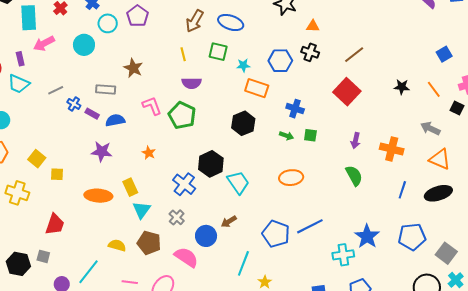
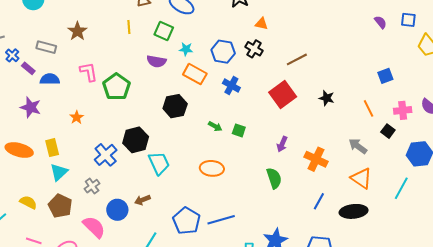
purple semicircle: (192, 83) -> (156, 61), moved
black star: (402, 87) -> (327, 98), moved
blue cross: (295, 109) -> (231, 86), moved

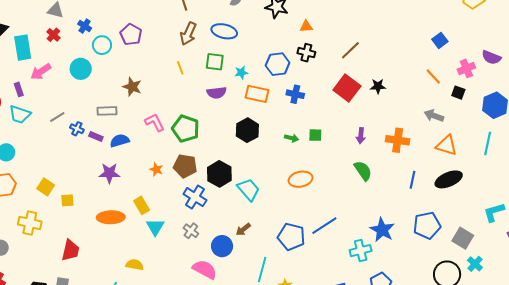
black star: (327, 98) -> (378, 86), moved
brown pentagon: (60, 206) -> (185, 166), moved

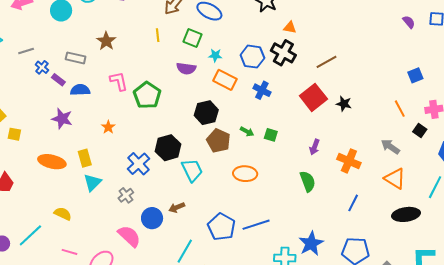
black cross: (306, 53) -> (283, 53), size x1.4
brown pentagon: (185, 166) -> (218, 141), moved
black ellipse: (449, 179) -> (406, 214), moved

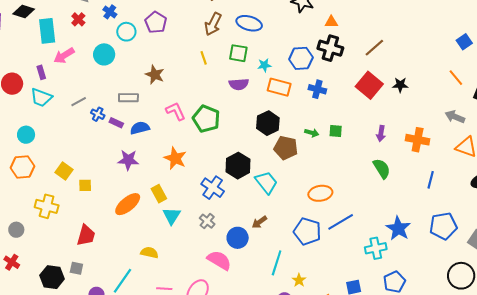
orange star: (108, 127) -> (175, 158), size x1.6
orange ellipse: (52, 162) -> (128, 204), turned -40
orange ellipse: (245, 174) -> (320, 193), moved

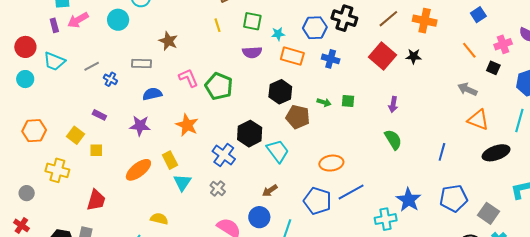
purple rectangle: (41, 72) -> (54, 25), moved
purple rectangle: (116, 123) -> (99, 115), moved
cyan circle: (26, 135) -> (25, 79), moved
orange cross: (418, 140) -> (425, 21), moved
blue circle: (238, 238) -> (259, 217), moved

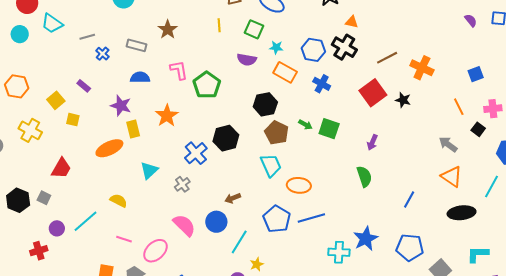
green square: (348, 101) -> (329, 129), size x1.5
cyan trapezoid: (278, 151) -> (271, 165), moved
yellow rectangle: (170, 160) -> (133, 129), moved

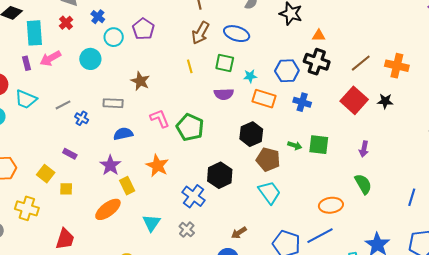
purple star: (121, 106) -> (110, 165), turned 30
orange ellipse: (299, 185) -> (331, 205), moved

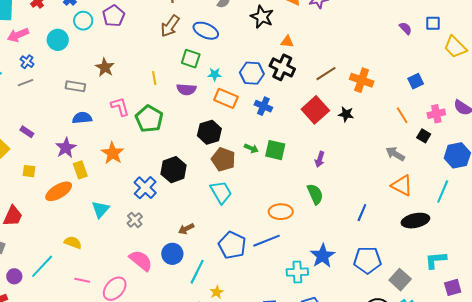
yellow line: (190, 66) -> (154, 78), moved
blue cross: (82, 118) -> (27, 62), moved
yellow square: (66, 189) -> (29, 171), moved

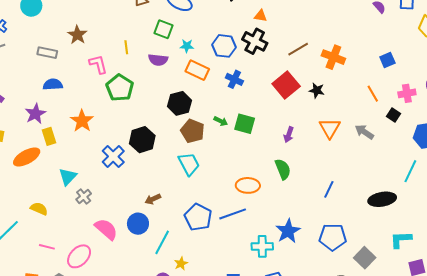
pink L-shape: (120, 107) -> (98, 64), moved
orange triangle: (402, 185) -> (330, 128), moved, turned 30
gray cross: (135, 220) -> (84, 196), moved

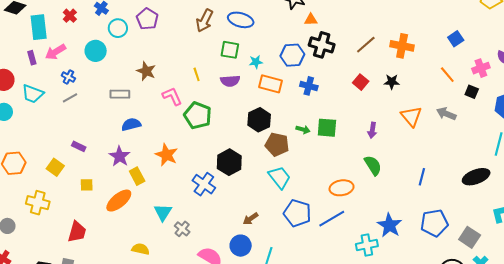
orange triangle: (261, 16) -> (311, 20), moved
red square: (286, 85) -> (361, 82), size x0.6
blue pentagon: (198, 217) -> (297, 213), moved

